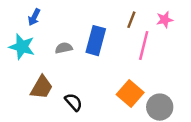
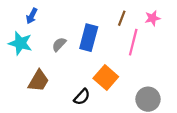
gray semicircle: (64, 48) -> (59, 44), turned -35
orange square: (130, 93) -> (106, 77), moved
black semicircle: (74, 102) -> (82, 97), moved, turned 84

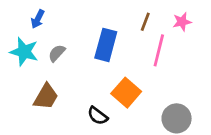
gray semicircle: (59, 44) -> (57, 53), moved
black semicircle: (82, 97) -> (98, 116), turned 84

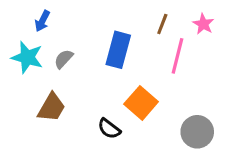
pink star: (182, 22) -> (203, 24), turned -30

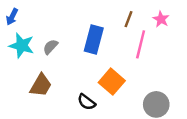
blue arrow: (42, 21) -> (12, 17), moved

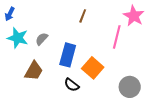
brown line: (129, 19) -> (83, 16), moved
pink star: (161, 19) -> (134, 16), size x1.5
blue rectangle: (94, 40) -> (68, 55), moved

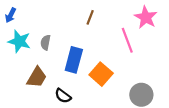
pink line: (117, 37) -> (127, 40), turned -35
gray semicircle: (42, 39) -> (45, 42), turned -32
black semicircle: (72, 85) -> (63, 96), moved

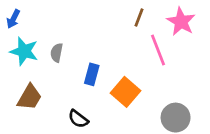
brown line: (90, 17) -> (139, 18), moved
blue rectangle: (74, 60) -> (92, 74), size x0.7
brown trapezoid: (37, 77) -> (30, 97), moved

